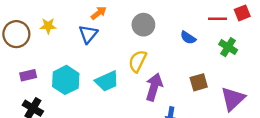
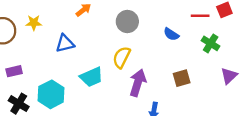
blue triangle: (88, 34) -> (65, 43), moved, turned 36
cyan hexagon: (66, 80) -> (51, 94), moved
purple triangle: (233, 99) -> (229, 76), moved, size x0.7

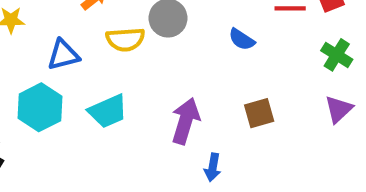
green cross: (211, 43) -> (337, 55), moved
yellow semicircle: (122, 57) -> (125, 39), moved, turned -120
cyan hexagon: (51, 94) -> (40, 107), moved

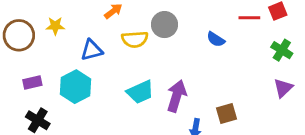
cyan trapezoid: (108, 111) -> (140, 92), moved
brown square: (259, 113) -> (227, 114), moved

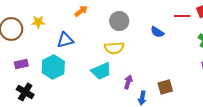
yellow semicircle: (135, 39) -> (114, 48), moved
purple arrow: (177, 96) -> (128, 82), moved, size x0.6

